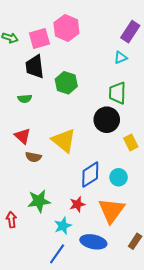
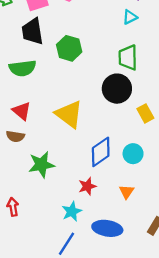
green semicircle: (25, 99) -> (22, 68), size x1.6
brown semicircle: (33, 157) -> (15, 136), moved
green star: (39, 201) -> (41, 165), moved
orange triangle: (111, 210) -> (127, 192), size x0.5

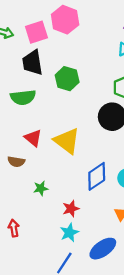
red triangle: (22, 111) -> (33, 138), moved
green star: (41, 165) -> (41, 188), size x0.6
red star: (87, 186) -> (71, 209), moved
blue ellipse: (107, 228) -> (103, 249), turned -44

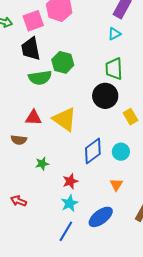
green semicircle: (23, 97) -> (40, 78), moved
red triangle: (33, 138) -> (33, 118), turned -36
red arrow: (14, 228) -> (19, 201), turned -56

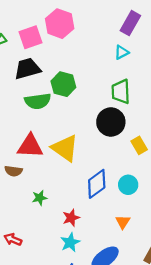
black trapezoid: (31, 49) -> (27, 69), turned 85
red triangle: (33, 118) -> (30, 146), size x1.4

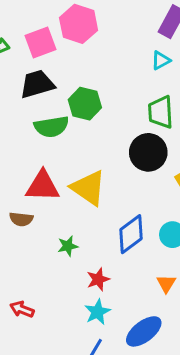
green star: (40, 198) -> (68, 246), moved

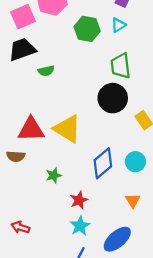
green hexagon: (85, 104) -> (87, 29), moved
green semicircle: (51, 127) -> (46, 71), moved, size x0.6

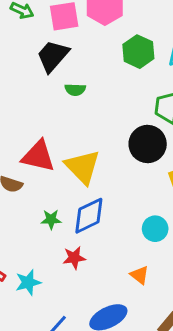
black trapezoid: (22, 49) -> (53, 56), turned -44
blue diamond: (103, 163) -> (89, 216), moved
orange triangle: (133, 200) -> (140, 275), turned -35
cyan star: (80, 226) -> (28, 282), moved

